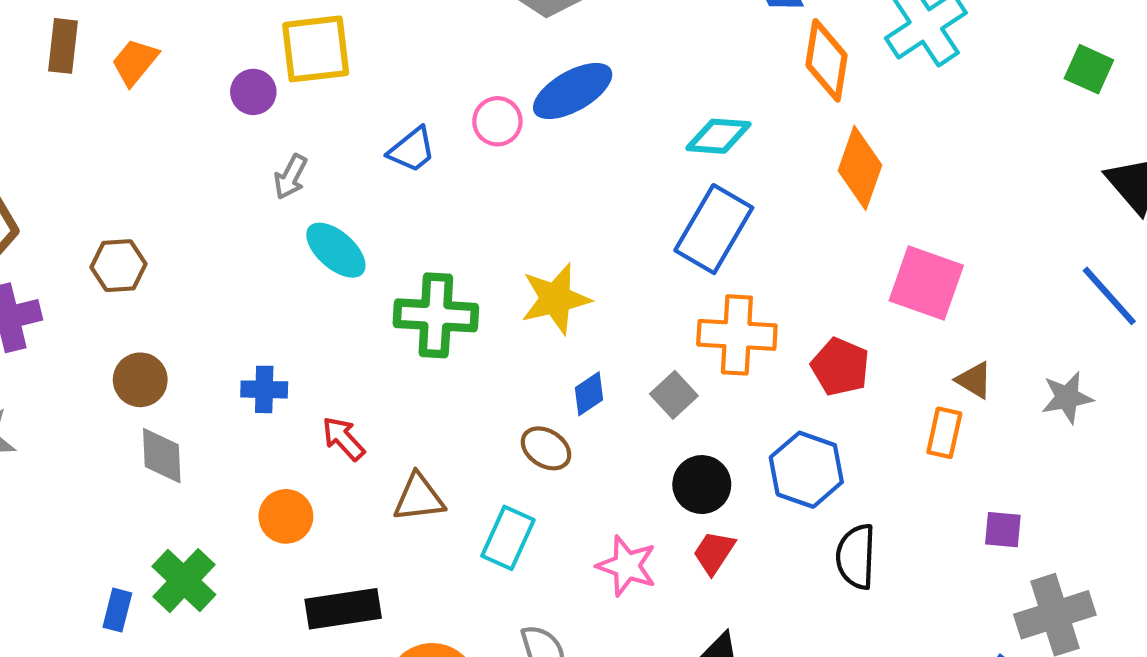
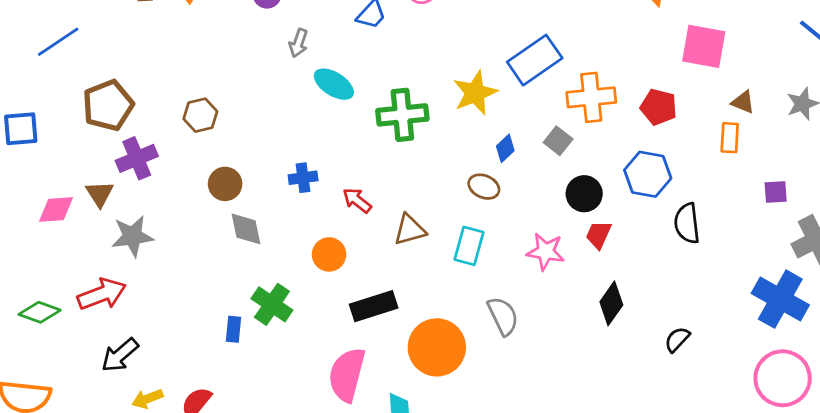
blue rectangle: (714, 229) -> (535, 60), moved, turned 34

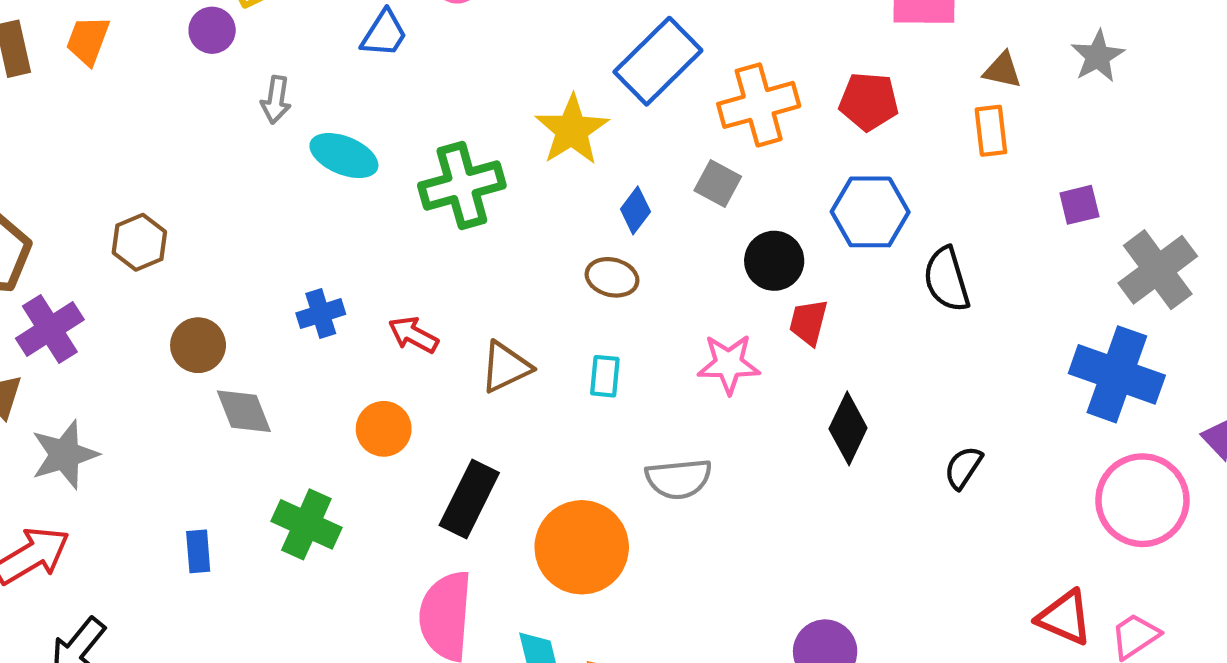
cyan rectangle: (469, 246) -> (605, 376), size x0.7
black rectangle: (374, 306) -> (469, 499), turned -36
gray semicircle: (503, 316) -> (679, 479), turned 120
blue rectangle: (234, 329) -> (198, 551), moved

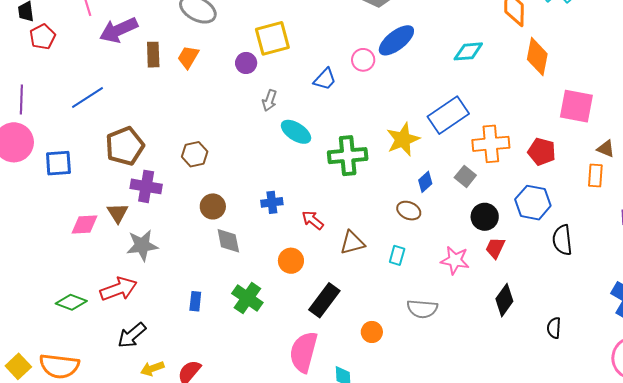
purple cross: (50, 329) -> (146, 186), turned 32
black semicircle: (963, 468) -> (554, 328), turned -40
orange circle: (582, 547) -> (372, 332), size x0.5

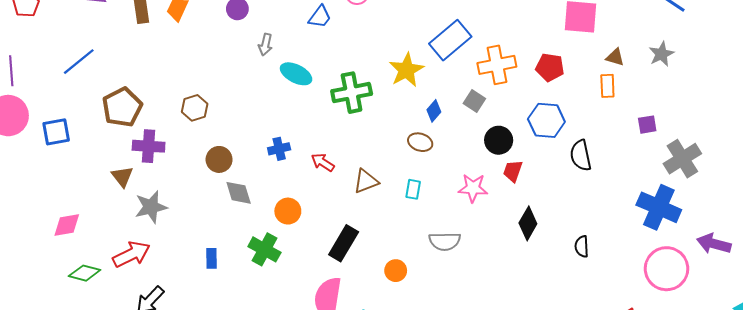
pink diamond: (85, 224) -> (67, 225), moved
orange circle: (291, 261) -> (288, 211), moved

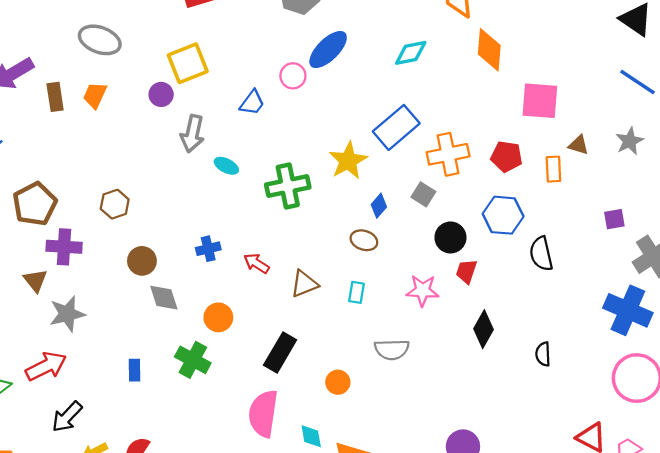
gray arrow: (265, 45) -> (192, 134), size x1.5
cyan ellipse: (296, 74) -> (226, 166), size x0.7
orange rectangle: (607, 86) -> (553, 169), moved

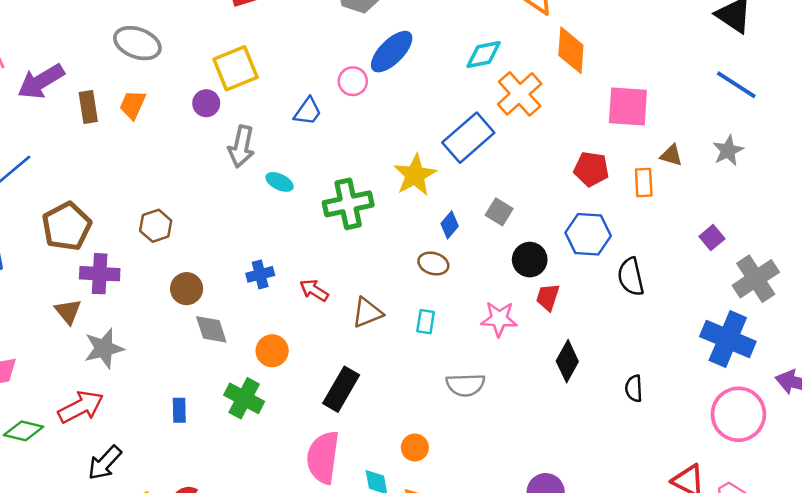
orange cross: (448, 154) -> (520, 94), moved, turned -30
purple square: (614, 219) -> (712, 238), turned -30
orange circle: (338, 382) -> (415, 448), moved

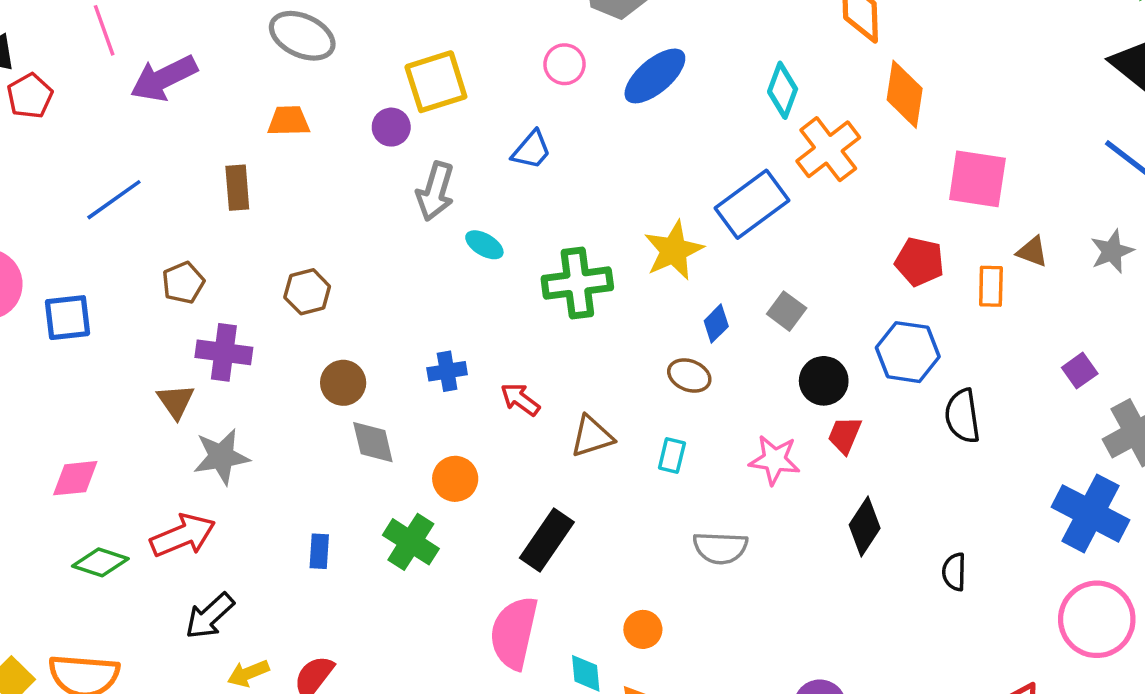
cyan diamond: (484, 54) -> (783, 90), turned -63
pink circle: (353, 81) -> (564, 64), moved
orange trapezoid: (133, 105) -> (289, 121), turned 60
brown rectangle: (88, 107) -> (237, 188), moved
brown pentagon: (67, 226) -> (183, 283), size x0.6

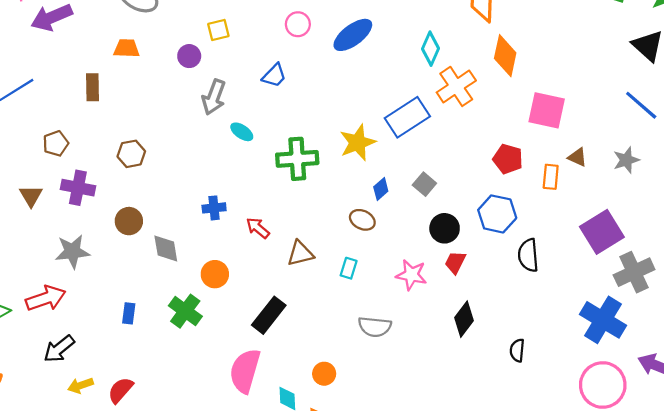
yellow square: (436, 82) -> (218, 30), size x0.6
purple square: (1080, 371) -> (602, 232), size x2.0
brown circle: (343, 383) -> (129, 221), moved
brown triangle: (176, 401) -> (31, 196), moved

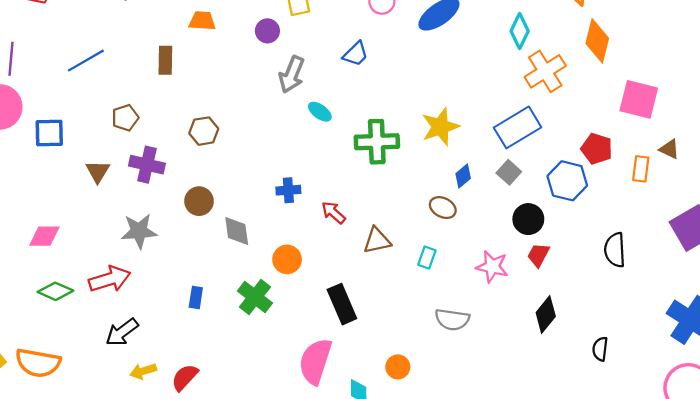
blue rectangle: (407, 117) -> (518, 127), moved
blue hexagon: (497, 214) -> (567, 181), moved
black rectangle: (269, 315) -> (342, 304), turned -63

